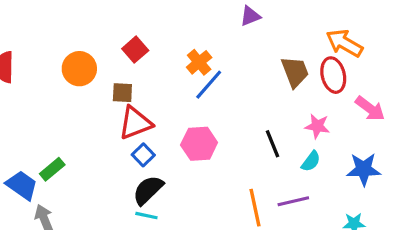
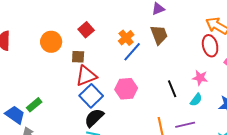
brown trapezoid: (295, 72) -> (159, 35), moved
blue square: (143, 155) -> (91, 96), size x1.6

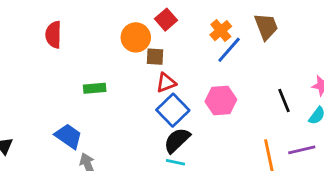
orange circle: (51, 42) -> (136, 37), moved
red triangle: (86, 76) -> (166, 83), size x0.7
green rectangle: (34, 105) -> (95, 88), moved, turned 35

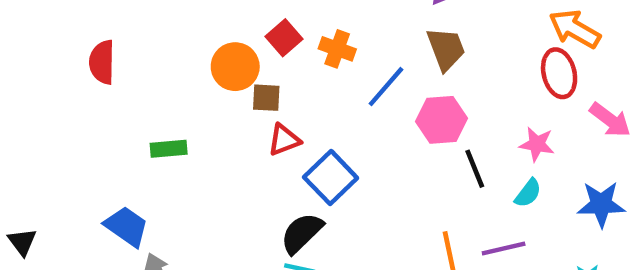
orange cross: (221, 31) -> (337, 49), moved, turned -30
pink hexagon: (221, 101) -> (441, 120), moved
blue square: (173, 110) -> (331, 178), moved

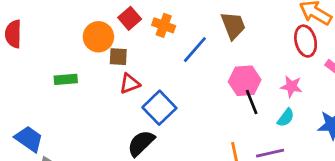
pink hexagon: (441, 120) -> (245, 81), moved
green rectangle: (169, 149) -> (66, 79), moved

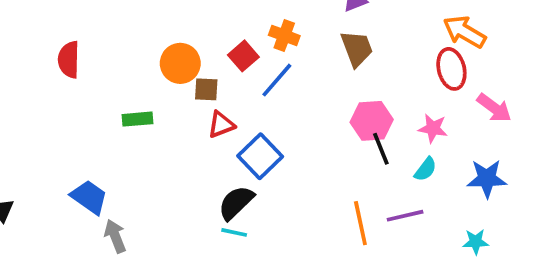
red square: (130, 18) -> (243, 56), moved
orange cross: (164, 25) -> (284, 35), moved
blue line: (195, 50) -> (277, 80), moved

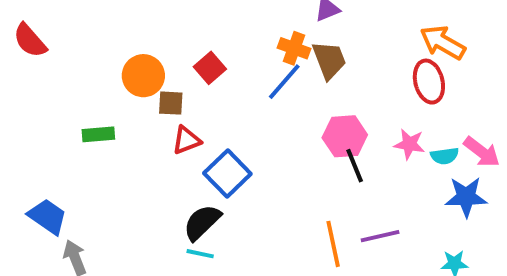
orange cross: (284, 35) -> (294, 48), moved
red semicircle: (69, 60) -> (30, 40), moved, turned -42
blue line: (277, 80) -> (284, 82), moved
pink arrow: (494, 108) -> (482, 152), moved
cyan semicircle: (425, 169) -> (445, 156), moved, turned 45

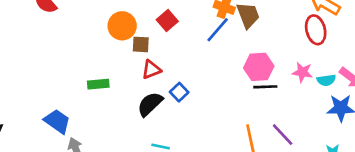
green rectangle: (98, 134) -> (98, 84), moved
black line: (355, 166) -> (265, 87), turned -70
blue square: (227, 173) -> (179, 92), size x0.6
black semicircle: (202, 222) -> (150, 104), moved
purple line: (380, 236) -> (283, 135), turned 60

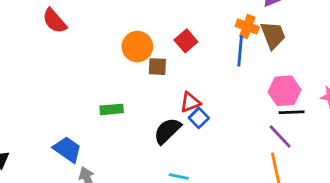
blue line: (218, 30) -> (240, 51), turned -36
red triangle: (151, 70) -> (190, 102), moved
purple line: (283, 135) -> (280, 137), moved

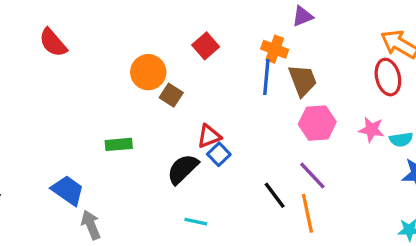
brown trapezoid: (273, 35) -> (303, 80), moved
red square: (186, 41) -> (206, 46), moved
brown square: (157, 67) -> (171, 95), turned 30
black line: (292, 112) -> (275, 195), moved, turned 55

